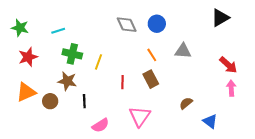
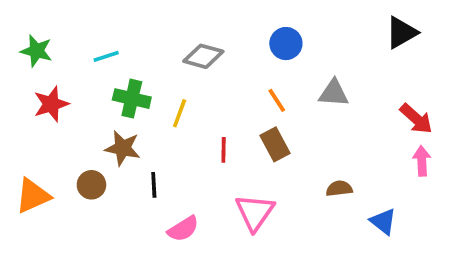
gray diamond: (127, 25) -> (203, 56), moved, turned -50
orange triangle: (26, 92) -> (33, 196), moved
brown semicircle: (186, 103) -> (339, 188), turned 32

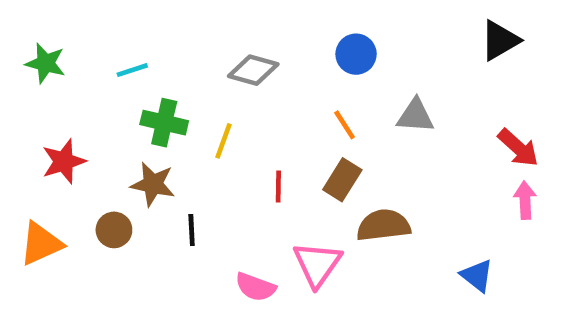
red star: (51, 104) -> (64, 161), moved
brown rectangle: (275, 144) -> (342, 180), turned 60
brown semicircle: (339, 188) -> (383, 225), moved, size x1.6
pink semicircle: (183, 229) -> (256, 287), moved, turned 52

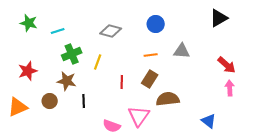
green star: (45, 63) -> (29, 23), moved
green cross: (164, 123) -> (72, 54), turned -36
orange line: (345, 125) -> (151, 55), turned -64

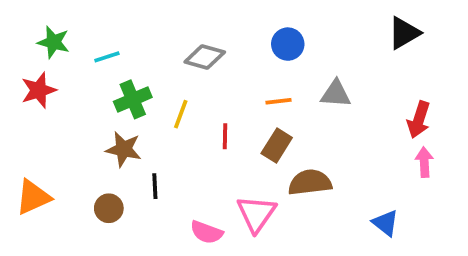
red arrow: (227, 65) -> (419, 120), turned 66
red star: (28, 71) -> (39, 90), moved
red line: (122, 82) -> (225, 136), moved
brown circle: (50, 101) -> (109, 208), moved

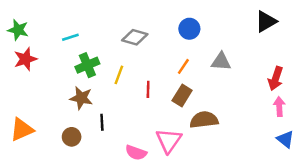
green star: (53, 42) -> (18, 30), moved
orange line: (279, 101) -> (183, 66), turned -49
blue triangle: (386, 223) -> (285, 139), moved

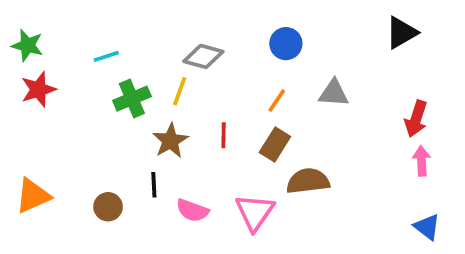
yellow line: (119, 75) -> (180, 91), moved
brown star: (81, 98) -> (170, 141), moved, turned 30
blue triangle: (285, 139) -> (427, 227), moved
pink semicircle: (136, 153) -> (192, 210), moved

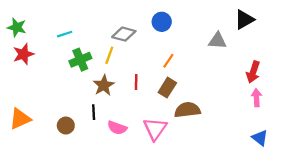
blue circle: (286, 44) -> (162, 22), moved
gray triangle: (334, 93) -> (217, 41), moved

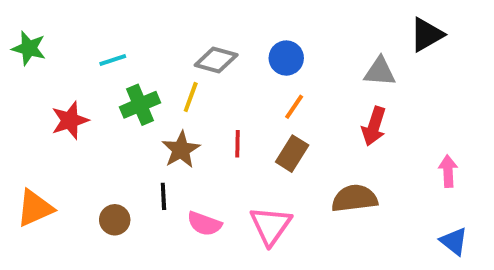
blue circle: (162, 22) -> (286, 58), moved
red star: (23, 54) -> (70, 120), moved
red arrow: (253, 72) -> (374, 126), moved
brown semicircle: (187, 110) -> (354, 198), moved

